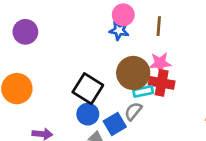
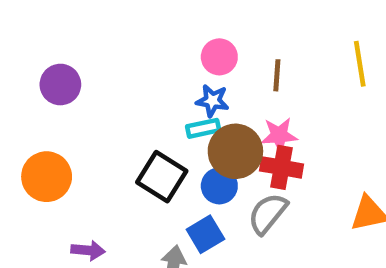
blue star: (119, 30) -> (212, 101), moved
cyan rectangle: (143, 91) -> (203, 128), moved
gray semicircle: (133, 111) -> (268, 214), moved, size x1.4
blue circle: (88, 114) -> (219, 186), moved

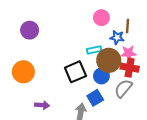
blue star: (212, 101) -> (117, 37), moved
black square: (162, 177) -> (75, 72), turned 35

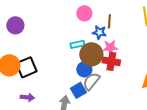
black square: (75, 72) -> (26, 67), moved
gray semicircle: (123, 88) -> (91, 81), moved

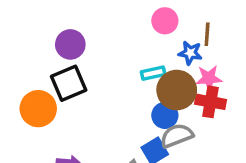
purple circle: (15, 25) -> (70, 44), moved
black square: (26, 67) -> (69, 83), moved
gray semicircle: (91, 81) -> (177, 136), turned 30

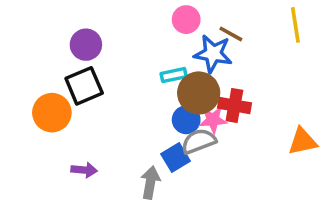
brown line: (207, 34) -> (231, 34), turned -65
blue star: (190, 53) -> (213, 54), size x1.5
pink star: (209, 78) -> (213, 120), moved

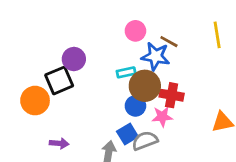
purple circle: (86, 45) -> (74, 59), moved
pink star: (213, 120) -> (162, 117), moved
gray semicircle: (199, 141) -> (145, 141), moved

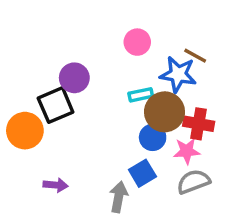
pink circle: (135, 31) -> (137, 42), moved
gray semicircle: (145, 141) -> (193, 182), moved

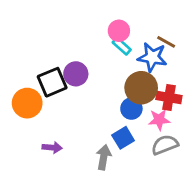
purple circle: (74, 78) -> (76, 74), moved
cyan rectangle: (141, 95) -> (122, 46), moved, turned 54

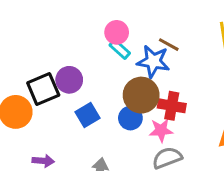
blue square: (123, 138) -> (88, 115), moved

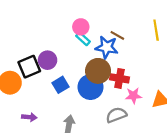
blue circle: (130, 118) -> (90, 87), size x1.5
pink star: (161, 130) -> (133, 96), moved

